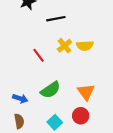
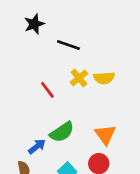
black line: (56, 19) -> (68, 45), turned 30
blue arrow: (20, 98) -> (37, 146), moved, turned -56

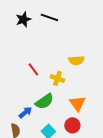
black line: (68, 45) -> (49, 17), moved
yellow cross: (79, 78) -> (57, 78), moved, turned -32

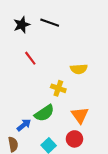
red line: (33, 69) -> (30, 58), moved

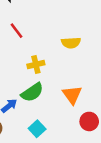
yellow cross: (58, 88) -> (36, 65), moved, turned -32
red circle: (74, 139) -> (89, 121), moved

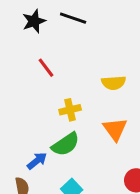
orange triangle: (72, 95) -> (115, 129), moved

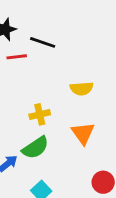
black line: (73, 18) -> (43, 42), moved
red line: (46, 68) -> (17, 57), moved, turned -60

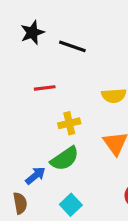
red line: (17, 57) -> (45, 88), moved

